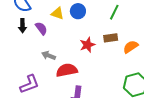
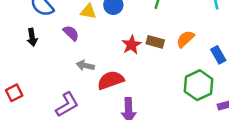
black arrow: (22, 26) -> (32, 37), moved
brown rectangle: (111, 38) -> (155, 42), moved, turned 32

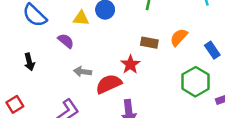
black arrow: (32, 37) -> (29, 62), moved
red star: (131, 45) -> (130, 64), moved

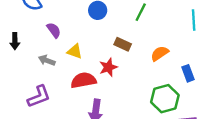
yellow triangle: (81, 18) -> (75, 51), moved
brown rectangle: (149, 43) -> (123, 44), moved
gray arrow: (83, 72) -> (47, 60), moved

